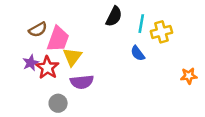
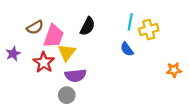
black semicircle: (114, 16) -> (87, 26), moved
purple star: (31, 63) -> (13, 54), moved
gray circle: (58, 103) -> (67, 95), moved

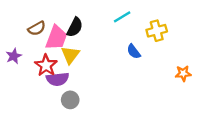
cyan line: (130, 22) -> (122, 17), moved, turned 49
black semicircle: (87, 26) -> (75, 27), moved
purple semicircle: (75, 75) -> (58, 79), moved

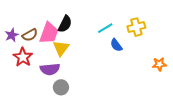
cyan line: (122, 17) -> (105, 28), moved
brown semicircle: (37, 28) -> (30, 35), moved
purple star: (14, 56) -> (12, 35), moved
red star: (46, 65) -> (23, 57), moved

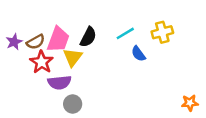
black semicircle: (65, 24) -> (88, 37), moved
red star: (23, 57) -> (42, 62), moved
orange star: (159, 64) -> (190, 103), moved

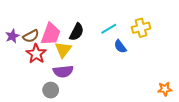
purple semicircle: (59, 82) -> (63, 71), moved
gray circle: (73, 104) -> (51, 90), moved

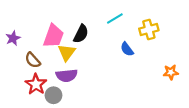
cyan line: (109, 29) -> (115, 19), moved
brown semicircle: (31, 36) -> (33, 60), moved, turned 77
red star: (36, 54) -> (36, 84), moved
orange star: (165, 89) -> (171, 72), moved

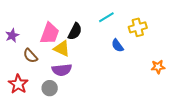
yellow triangle: (67, 52) -> (62, 49), turned -42
red star: (36, 84) -> (18, 84), moved

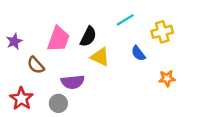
yellow triangle: (62, 49) -> (100, 57), moved
orange star: (158, 67) -> (167, 78), moved

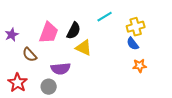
blue semicircle: (138, 53) -> (133, 44), moved

